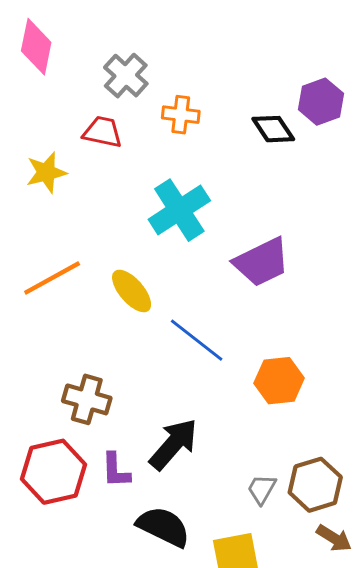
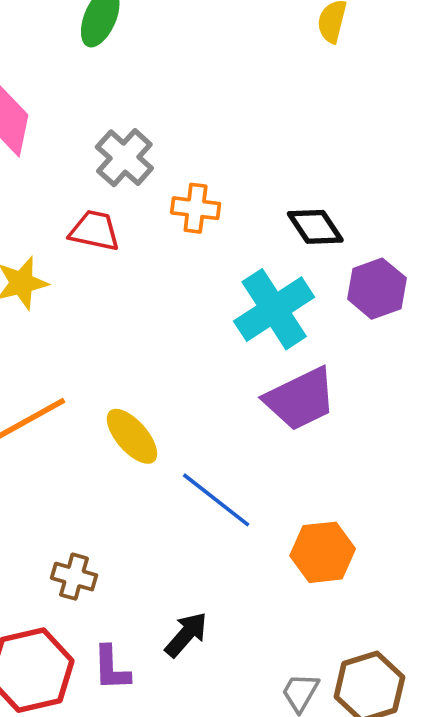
purple hexagon: (321, 102) -> (377, 289), moved
cyan cross: (179, 210) -> (274, 309), moved
brown cross: (87, 399) -> (74, 577), size x0.7
black arrow: (174, 444) -> (186, 635), size x0.7

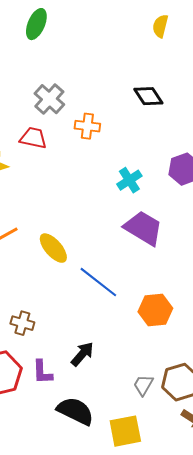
black diamond: (315, 227) -> (148, 96), moved
cyan cross: (274, 309) -> (129, 180), size x0.6
purple trapezoid: (300, 399) -> (143, 228), turned -123

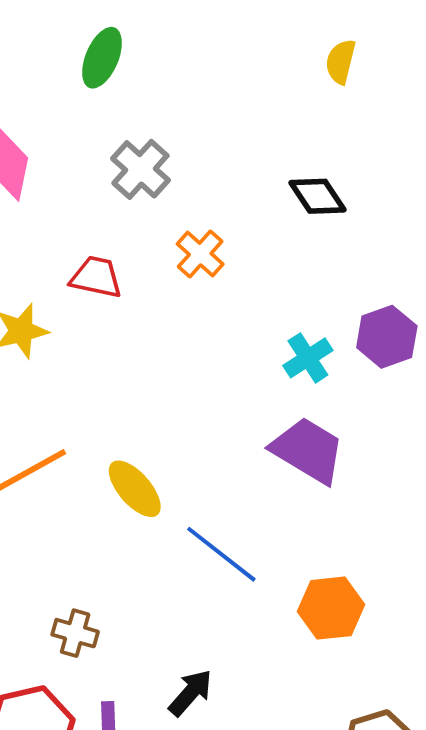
gray cross: (49, 99) -> (140, 169), moved
orange cross: (87, 126) -> (200, 254), turned 35
cyan cross: (129, 180) -> (308, 358), moved

